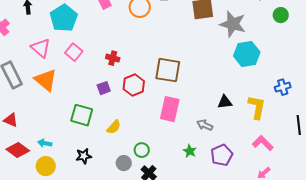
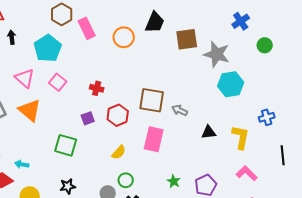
gray arrow: (205, 125) -> (180, 110), moved
yellow semicircle: (114, 127) -> (119, 152), moved
cyan arrow: (45, 143) -> (22, 164), moved

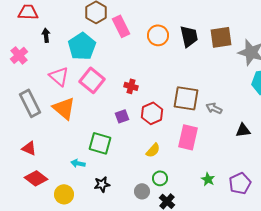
black trapezoid: (155, 22) -> (189, 36), moved, turned -35
pink square: (58, 82) -> (92, 80), size x1.4
cyan arrow: (22, 164) -> (78, 163), moved

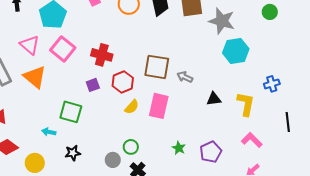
red cross: (131, 86) -> (102, 55), size x1.5
yellow semicircle: (153, 150) -> (132, 107), moved

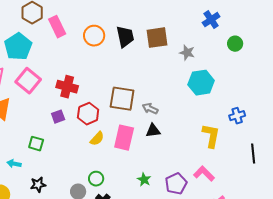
gray star: (222, 21) -> (187, 53), size x0.6
black triangle: (214, 99) -> (153, 131), moved
green square: (71, 112) -> (36, 144), size x0.7
pink L-shape: (252, 140) -> (204, 174), moved

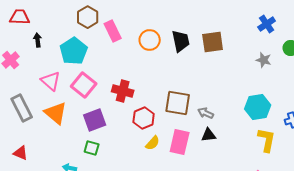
gray star: (187, 53) -> (264, 60), moved
cyan hexagon: (201, 83) -> (258, 107), moved
purple square: (58, 117) -> (95, 120), moved, size x1.6

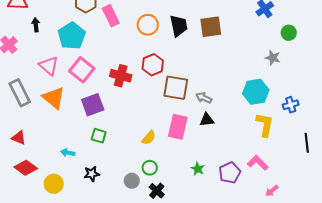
gray star: (264, 60) -> (273, 58), moved
red hexagon: (144, 118) -> (153, 65), moved
yellow semicircle: (153, 143) -> (149, 138), moved
green square: (92, 148) -> (99, 136), moved

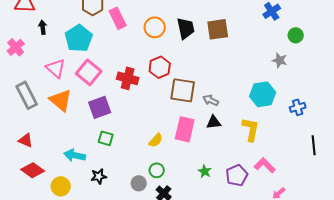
yellow L-shape: (265, 125) -> (251, 129), moved
cyan arrow: (68, 153) -> (75, 155), size x1.5

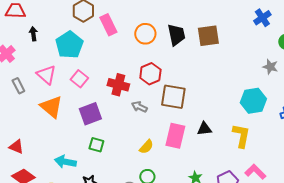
pink square: (89, 72) -> (79, 79), size x0.7
gray rectangle: (27, 95) -> (18, 86), moved, size x0.6
gray arrow: (211, 100) -> (139, 107), moved

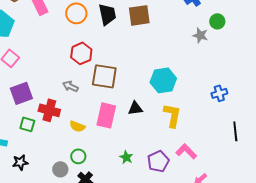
gray star: (270, 67) -> (200, 35), moved
red cross: (118, 85) -> (49, 110), moved
cyan hexagon: (253, 101) -> (163, 80), moved
yellow semicircle: (146, 147) -> (77, 126), turned 70

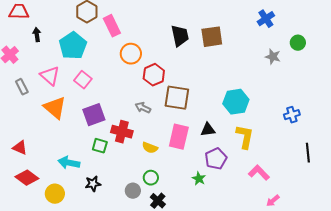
orange circle: (76, 13) -> (131, 54), moved
green circle: (217, 21) -> (298, 43), moved
purple pentagon: (158, 161) -> (216, 159), moved

